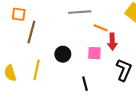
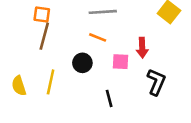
orange square: (19, 14) -> (42, 15), moved
orange line: (101, 28) -> (98, 37), moved

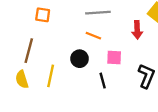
brown line: (44, 36) -> (29, 51), moved
red arrow: (142, 48) -> (137, 30), moved
black line: (109, 98) -> (103, 81), moved

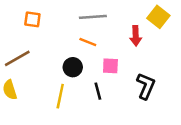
brown line: (29, 51) -> (17, 58), turned 45
yellow line: (51, 76) -> (60, 96), moved

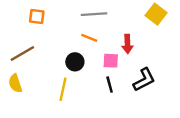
red arrow: (136, 36) -> (127, 44), moved
black L-shape: (146, 86) -> (144, 80), turned 40
black line: (98, 91) -> (110, 85), moved

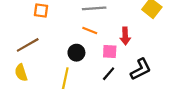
black line: (110, 85) -> (109, 74), turned 56

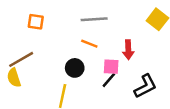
yellow semicircle: (21, 73) -> (14, 78), moved
black line: (109, 74) -> (109, 80), moved

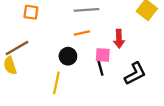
orange line: (89, 44) -> (82, 33), turned -35
black line: (109, 80) -> (100, 68), turned -56

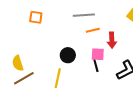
orange line: (82, 33) -> (93, 30), moved
brown line: (17, 48) -> (24, 78), moved

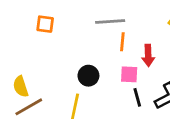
orange line: (93, 30) -> (122, 42), turned -72
black line: (96, 65) -> (137, 97), moved

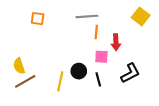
black circle: (88, 76) -> (79, 71), moved
black line: (137, 97) -> (98, 79), moved

